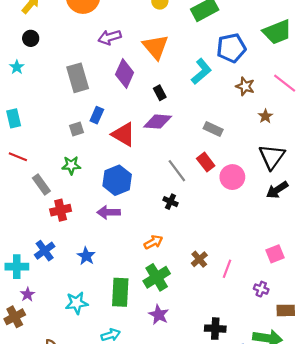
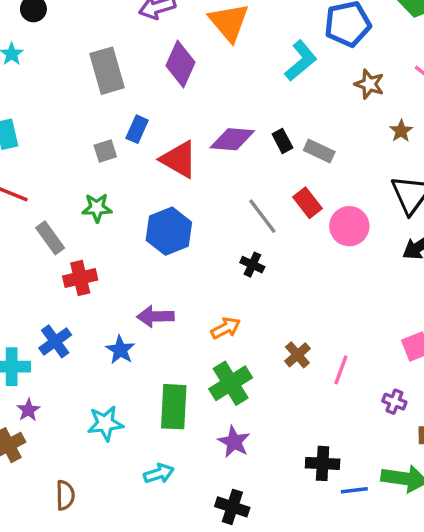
black rectangle: (160, 93) -> (282, 141), moved
purple arrow: (109, 212) -> (155, 316), moved

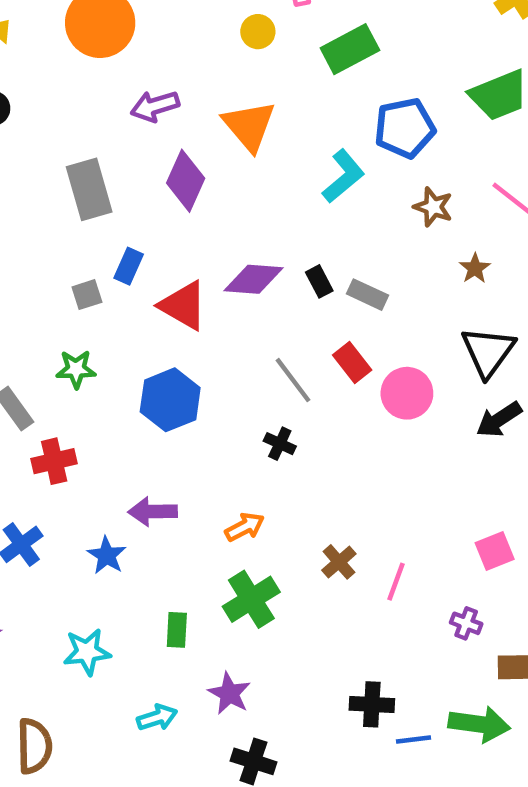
green rectangle: (174, 407) -> (177, 630), size x0.6
purple star: (234, 442) -> (229, 693), moved
brown semicircle: (65, 495) -> (34, 746), size x1.4

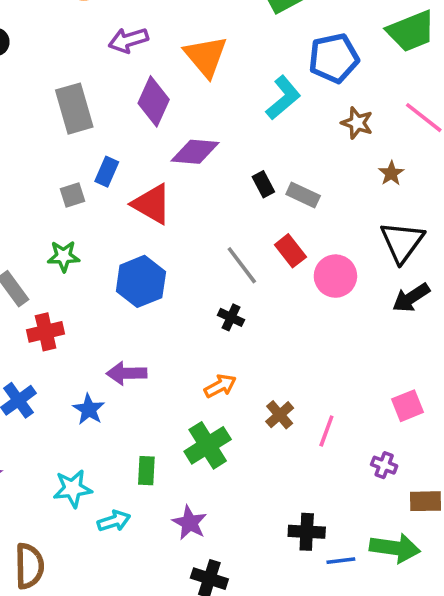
purple diamond: (254, 279) -> (195, 152), moved
orange arrow: (245, 527) -> (220, 386), moved
cyan arrow: (157, 718) -> (114, 521), moved

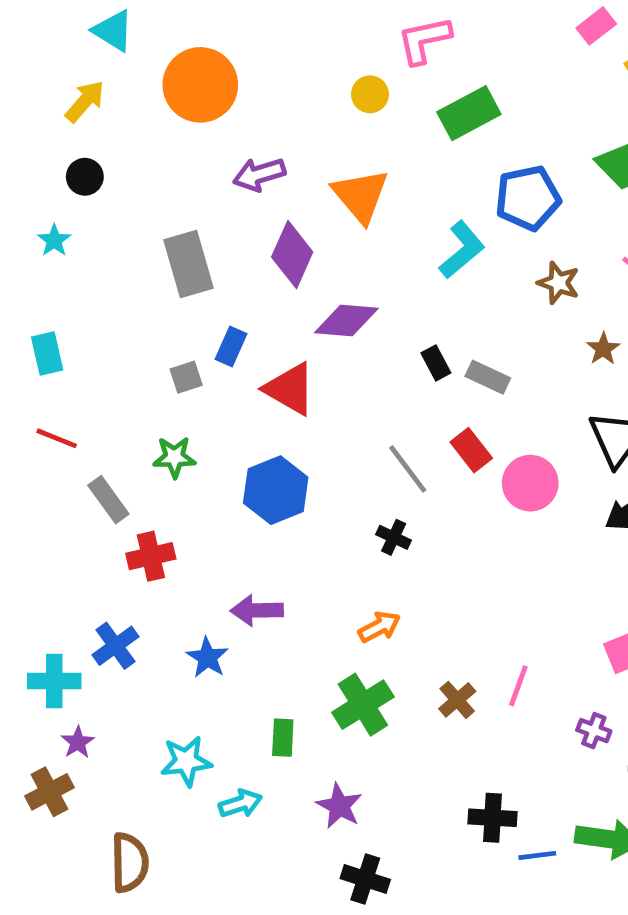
brown cross: (280, 415) -> (457, 700), moved

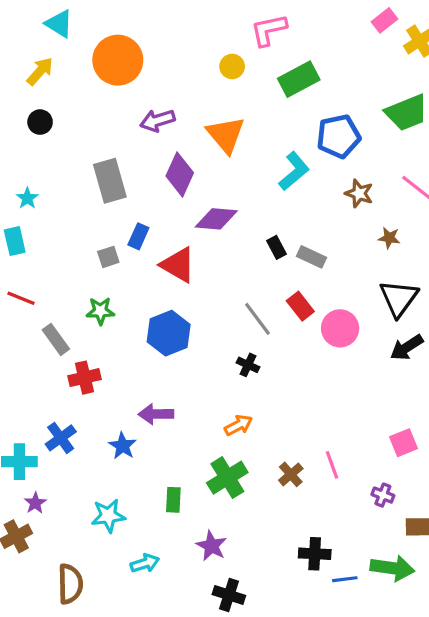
cyan star: (54, 240) -> (27, 198), moved
brown star: (603, 349) -> (389, 238), turned -30
pink line: (518, 686) -> (332, 465), turned -40
cyan arrow: (240, 804) -> (145, 563), moved

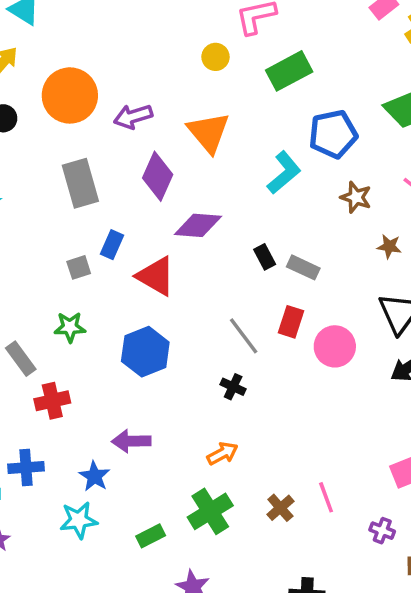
orange circle: (118, 60) -> (70, 95), moved
red rectangle: (300, 306) -> (291, 322), turned 56
blue cross: (61, 438) -> (26, 467), turned 32
green rectangle: (173, 500) -> (151, 536), turned 60
cyan star: (108, 516) -> (79, 520), moved

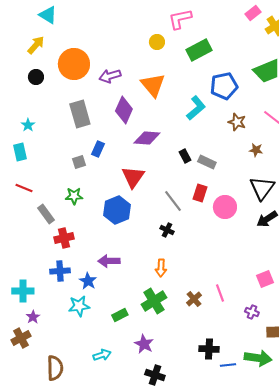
red triangle: (156, 276) -> (133, 177), moved, turned 35
orange arrow: (223, 453) -> (161, 268), turned 120
blue cross: (26, 467) -> (60, 271), moved

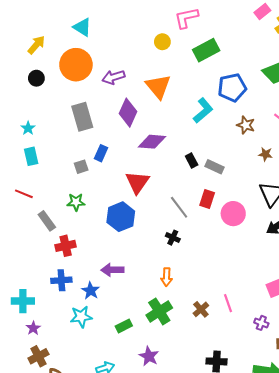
cyan triangle: (48, 15) -> (82, 27), moved
cyan rectangle: (20, 152) -> (31, 156), moved
brown cross: (21, 338) -> (38, 356), moved

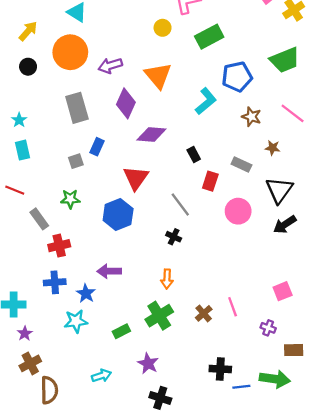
gray rectangle: (214, 167) -> (241, 164), moved
red rectangle: (207, 199) -> (210, 181), moved

